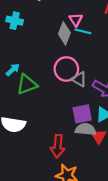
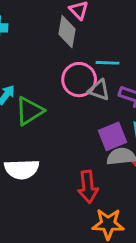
cyan line: (83, 31) -> (107, 63), moved

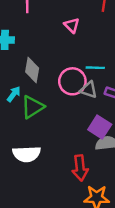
gray diamond: (67, 32) -> (32, 70), moved
purple square: (112, 136) -> (100, 127), turned -35

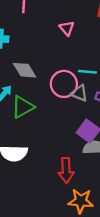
gray diamond: (32, 70) -> (25, 70), turned -45

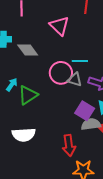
pink triangle: (67, 28) -> (59, 26), size x1.5
gray diamond: (25, 70) -> (28, 50), moved

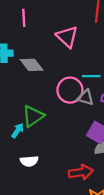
cyan arrow: (12, 85) -> (18, 131), moved
white semicircle: (24, 135) -> (29, 161), size x0.7
red arrow: (69, 145) -> (81, 172), turned -90

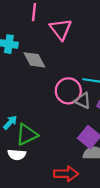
pink triangle: (67, 37) -> (61, 29), moved
green triangle: (33, 116) -> (27, 135), moved

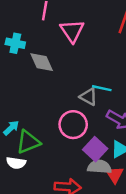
pink circle: (68, 91) -> (73, 125), moved
gray triangle: (83, 101) -> (88, 97), moved

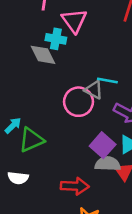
cyan cross: (15, 43) -> (56, 39), moved
pink circle: (73, 125) -> (79, 102), moved
white semicircle: (16, 163) -> (18, 178), moved

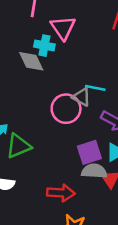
purple square: (103, 145) -> (89, 152), turned 30

